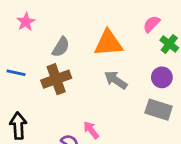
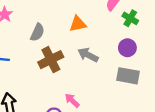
orange triangle: (108, 43) -> (78, 24), size x0.7
brown cross: (56, 79) -> (51, 60), moved

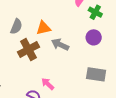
orange triangle: (78, 24) -> (44, 28), moved
gray rectangle: (128, 76) -> (96, 74), moved

